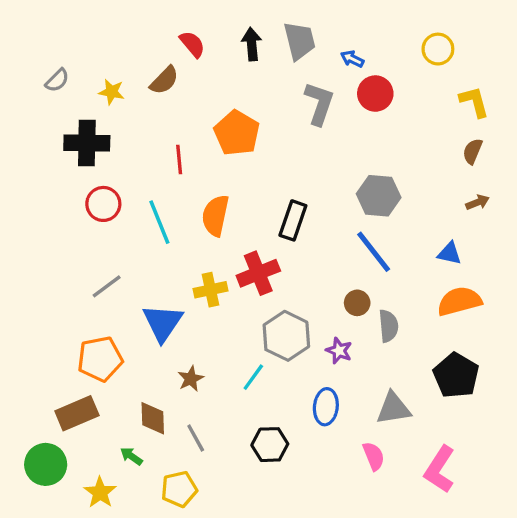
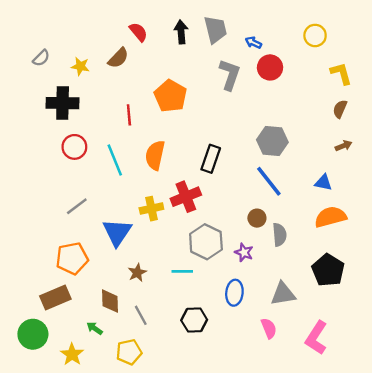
cyan line: (253, 377) -> (182, 271), turned 54

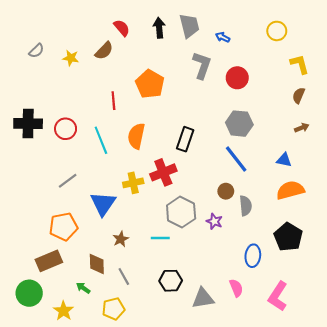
red circle: (270, 67) -> (237, 78), moved
black cross: (63, 103) -> (28, 124), moved
blue ellipse: (234, 293) -> (253, 256), moved
gray triangle: (283, 294) -> (203, 298), moved

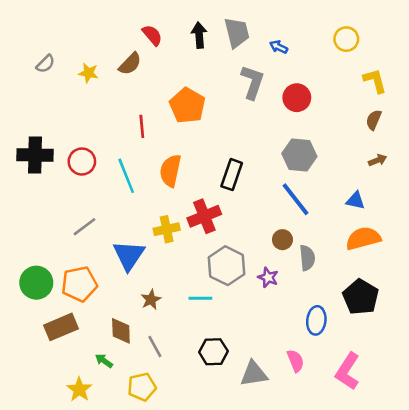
green circle: (29, 293) -> (36, 283), moved

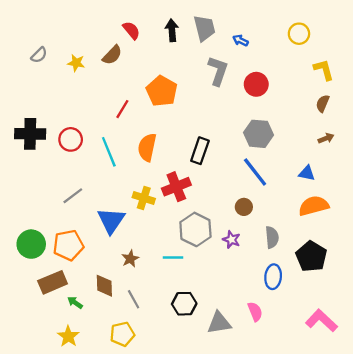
red line: (142, 126) -> (122, 109), turned 36
yellow cross: (167, 229) -> (144, 198), turned 30
gray semicircle: (307, 258) -> (272, 237), moved
green arrow: (104, 361) -> (75, 303), moved
pink L-shape: (348, 371) -> (321, 321), moved, turned 100

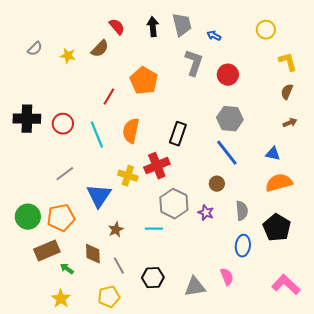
black hexagon: (184, 304) -> (153, 278), moved

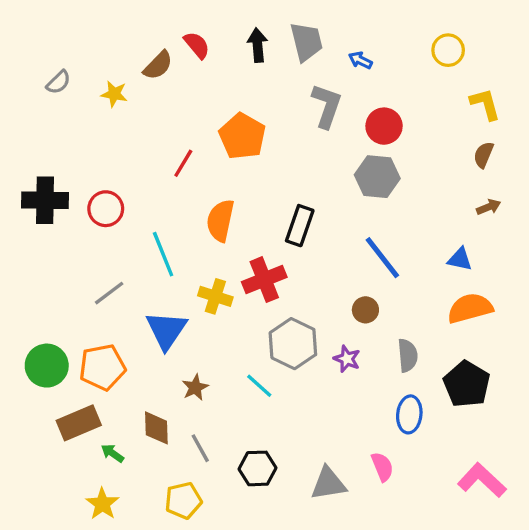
brown semicircle: (100, 49) -> (158, 65), moved
gray hexagon: (230, 119) -> (377, 177), moved
cyan line: (97, 135) -> (163, 254), moved
cyan line: (154, 229) -> (259, 386), turned 42

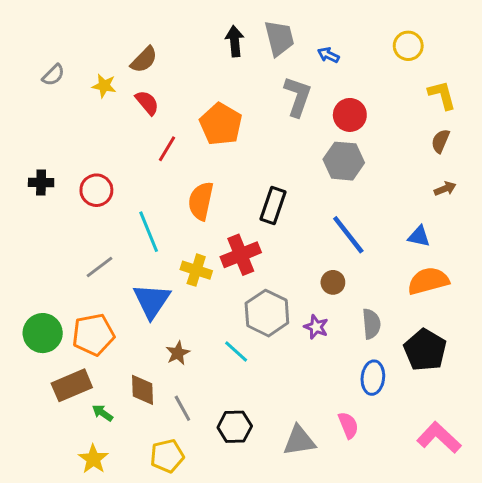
red semicircle: (197, 45) -> (147, 103), moved
black cross: (45, 200) -> (41, 183), size x0.6

